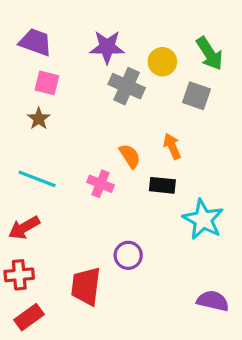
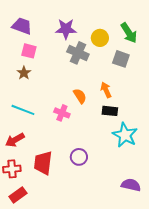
black rectangle: (162, 185) -> (110, 111), moved
red trapezoid: (86, 286) -> (43, 163), moved

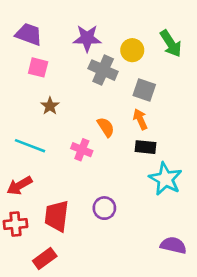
gray square: (121, 59) -> (144, 90), moved
brown star: (24, 73) -> (50, 106), moved
red rectangle: (18, 195) -> (45, 259), moved

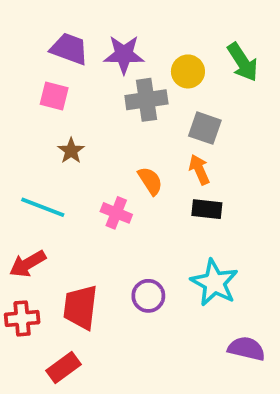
purple trapezoid: (29, 34) -> (69, 49), moved
gray cross: (103, 70) -> (146, 100), turned -32
cyan star: (165, 179) -> (214, 283), moved

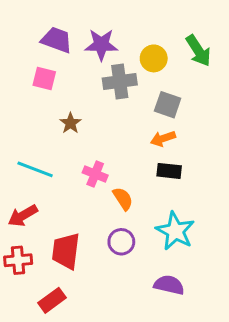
brown star: (71, 151) -> (70, 123), moved
orange arrow: (199, 170) -> (163, 139), turned -85
orange semicircle: (150, 181) -> (123, 199), moved
purple semicircle: (246, 349) -> (169, 285), moved

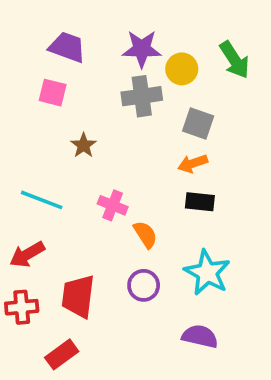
purple star: (101, 45) -> (142, 49), moved

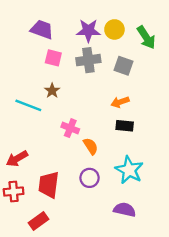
yellow circle: (182, 69) -> (114, 29), moved
pink square: (53, 93) -> (53, 58), moved
gray square: (198, 123) -> (124, 66), moved
cyan line: (42, 200) -> (28, 105), moved

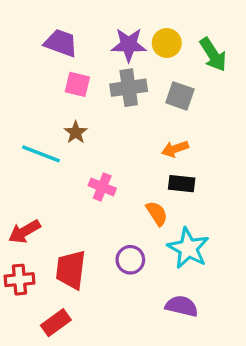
orange semicircle: (91, 146) -> (157, 213), moved

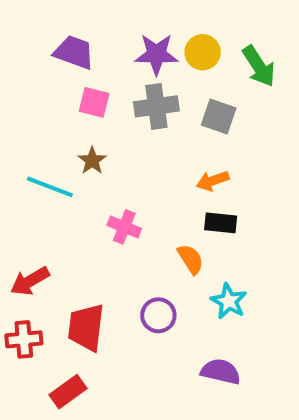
cyan star: (188, 248) -> (229, 301), size x0.7

